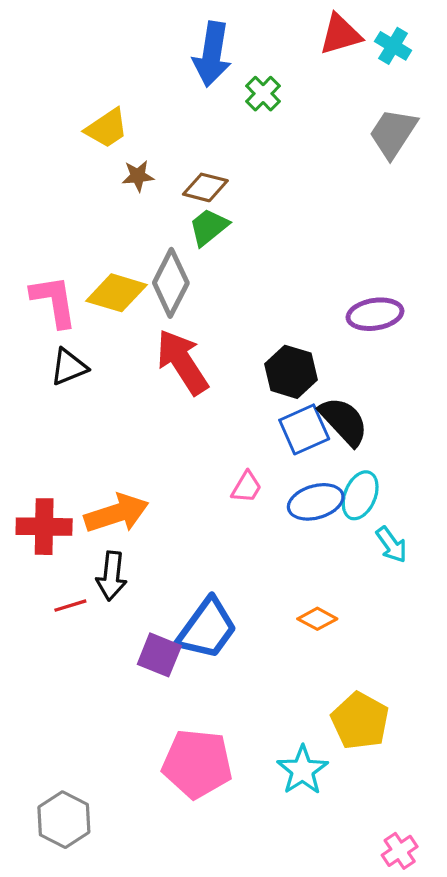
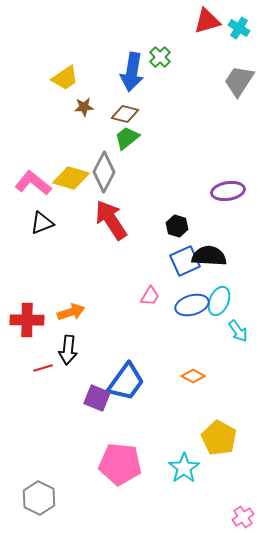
blue arrow: (212, 54) -> (132, 72), moved
pink L-shape: (54, 301) -> (33, 183), turned -42
black hexagon: (291, 372) -> (177, 226), size x0.7
black semicircle: (344, 421) -> (209, 256), turned -44
orange arrow: (116, 513) -> (71, 312), size x0.7

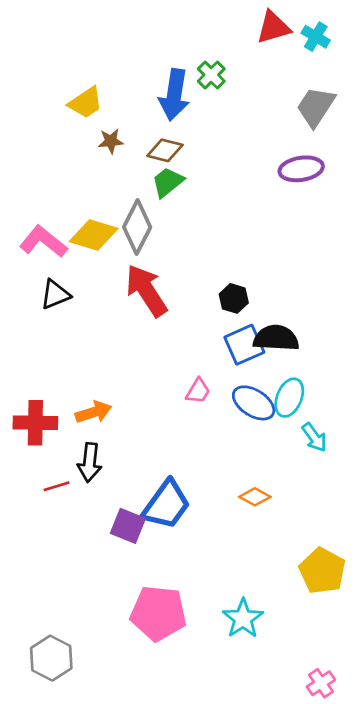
purple ellipse: (228, 191) -> (301, 169), moved
blue ellipse: (192, 305) -> (254, 403), turned 48
yellow pentagon: (219, 438) -> (322, 571), moved

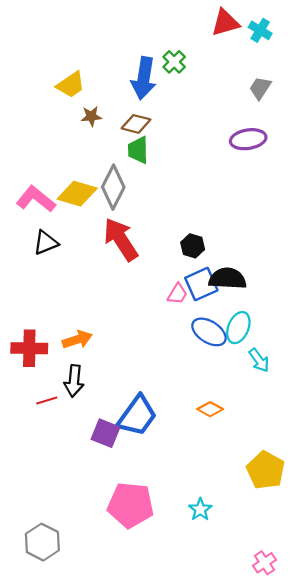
gray trapezoid: (316, 107) -> (260, 88), size x0.7
green trapezoid: (168, 182) -> (138, 150), turned -52
pink trapezoid: (198, 391) -> (177, 294), moved
cyan star: (243, 618) -> (200, 509), size x0.7

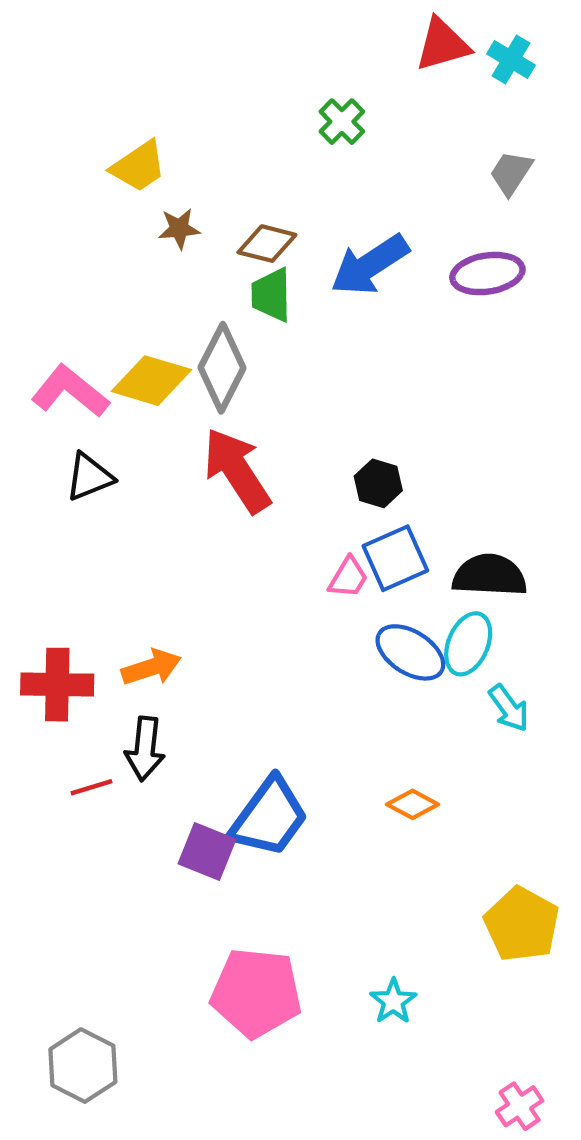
blue arrow: (144, 78) -> (370, 265), moved, turned 48
black semicircle: (227, 279) -> (490, 575), moved

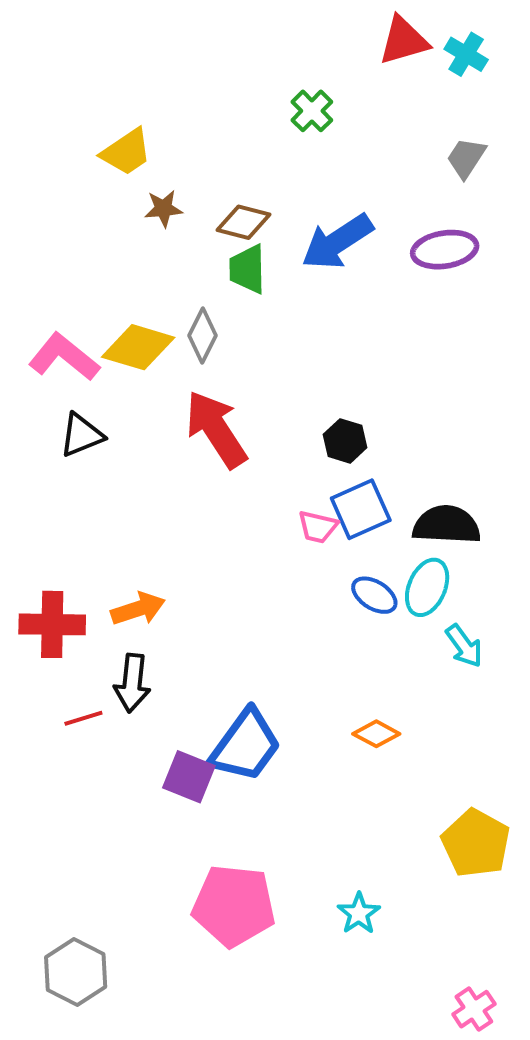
gray diamond: (222, 368) -> (203, 335), size x0.7
pink trapezoid: (348, 577) -> (318, 527), turned 72
blue ellipse: (410, 652) -> (374, 595), size x0.7

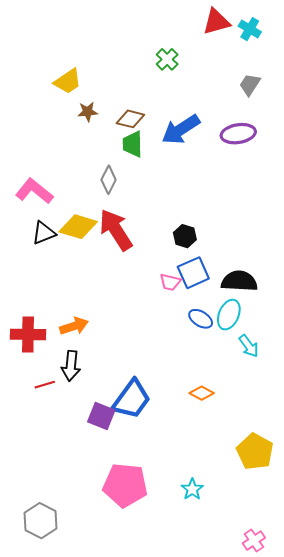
yellow diamond: (138, 347) -> (78, 227), moved

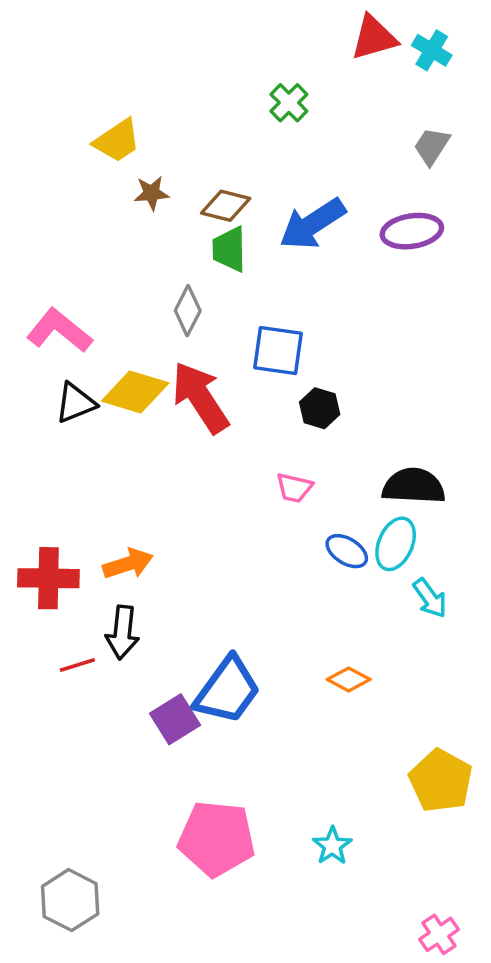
blue square: (193, 273) -> (278, 350), moved, turned 32
purple square: (101, 416) -> (175, 719), turned 36

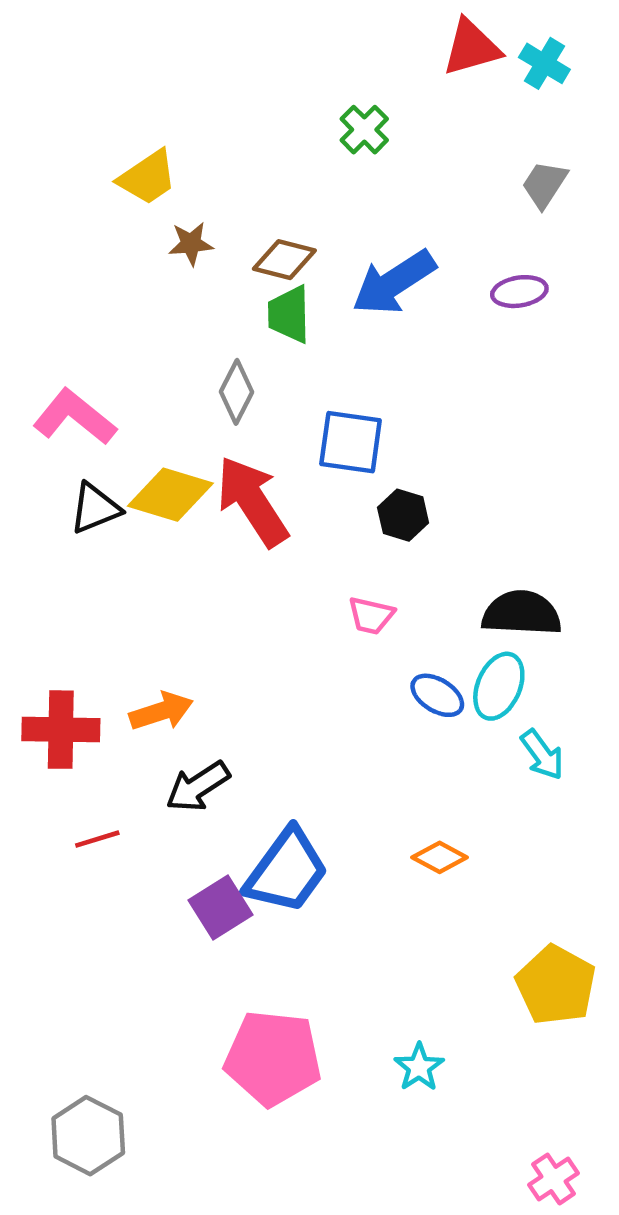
purple ellipse: (412, 231) -> (519, 292), size x0.7
black arrow: (123, 632) -> (198, 787), moved, turned 51

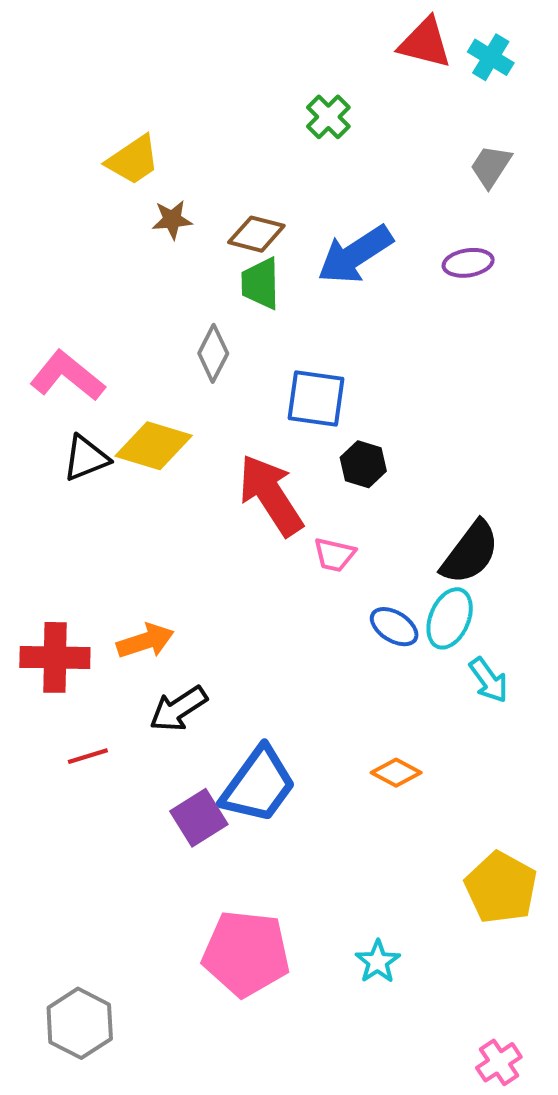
red triangle: (471, 47) -> (425, 43), turned 30
red arrow: (252, 501) -> (271, 495), moved
black semicircle: (522, 613) -> (470, 553), turned 124

